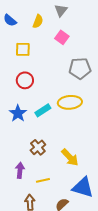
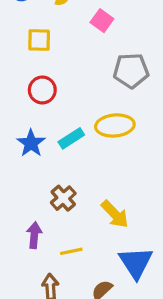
blue triangle: (83, 187) -> (136, 263), turned 40

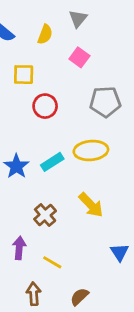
red circle: (42, 90) -> (45, 106), moved
yellow arrow: (115, 214) -> (91, 205), moved
yellow line: (71, 251) -> (52, 262), turned 42
blue triangle: (136, 263) -> (120, 252), moved, size x0.6

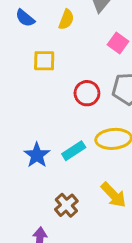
pink square: (79, 57) -> (118, 43), moved
red circle: (45, 106) -> (87, 93), moved

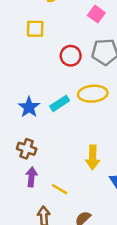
yellow arrow: (114, 195) -> (93, 157), moved, turned 45
brown cross: (66, 205) -> (27, 149), moved, turned -30

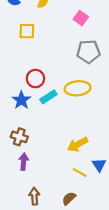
red circle: (71, 56) -> (35, 79), moved
yellow arrow: (93, 157) -> (78, 144), turned 60
yellow line: (60, 189) -> (80, 172), moved

